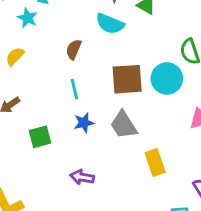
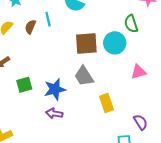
brown semicircle: (74, 49) -> (30, 27), moved
cyan line: (74, 89) -> (48, 19), moved
blue star: (84, 123) -> (55, 89), moved, size x1.5

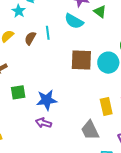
gray trapezoid: (84, 76) -> (90, 130), moved
yellow rectangle: (107, 103) -> (106, 107), moved

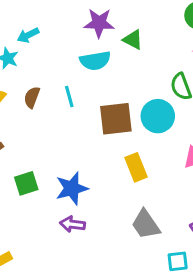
cyan semicircle: (74, 21) -> (95, 61), turned -30
cyan line: (48, 33) -> (69, 97), moved
yellow rectangle: (106, 107) -> (136, 167), moved

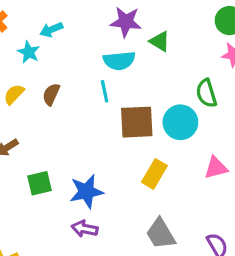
cyan line: (69, 97) -> (105, 91), moved
yellow rectangle: (136, 167) -> (154, 174), turned 48

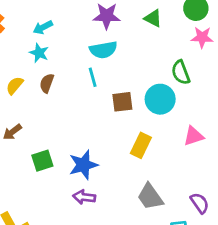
green triangle: (160, 41) -> (153, 18), moved
cyan star: (29, 52) -> (39, 53), moved
brown square: (137, 122) -> (122, 102), size x0.7

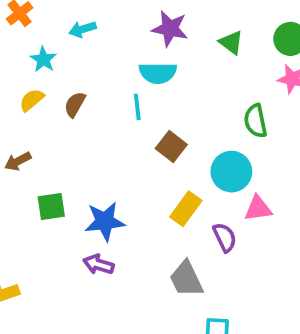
cyan star: (39, 53) -> (43, 59), moved
cyan circle: (160, 99) -> (231, 172), moved
brown square: (122, 102) -> (171, 146), turned 35
purple semicircle: (200, 203) -> (225, 237), moved

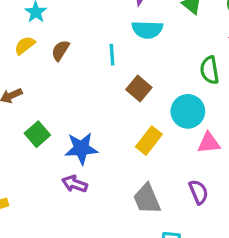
cyan semicircle: (158, 73) -> (147, 30), moved
green square: (51, 206) -> (37, 134), turned -35
purple semicircle: (225, 237) -> (199, 192), moved

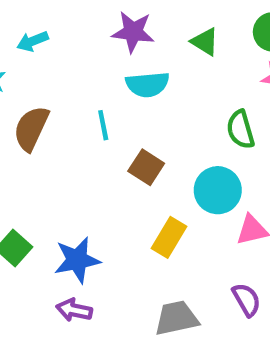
brown semicircle: (60, 50) -> (31, 128), size x1.5
gray trapezoid: (147, 199) -> (176, 318), turned 108

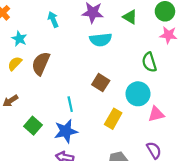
cyan arrow: (33, 41) -> (53, 19), moved, turned 91
cyan line: (103, 125) -> (70, 104), moved

